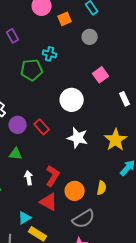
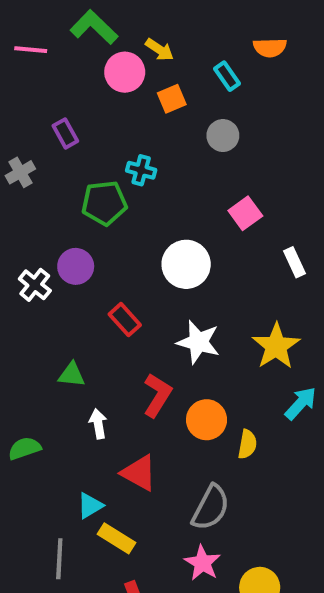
purple circle: (18, 125) -> (76, 266), moved
red L-shape: (53, 176) -> (157, 395), moved
orange circle: (75, 191) -> (207, 420), moved
gray semicircle: (84, 219) -> (211, 508), turned -30

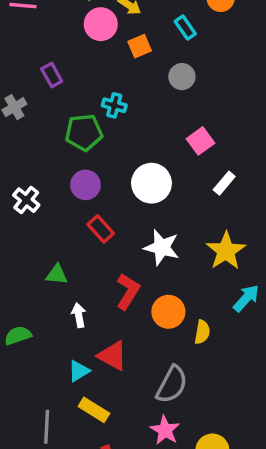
white rectangle: (294, 262) -> (224, 183), moved, turned 65
purple circle: (76, 266) -> (85, 185), moved
cyan triangle: (90, 506) -> (79, 371), moved

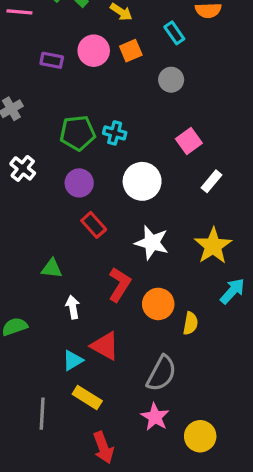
pink circle: (101, 24) -> (94, 51), moved
purple rectangle: (52, 75) -> (52, 60), moved, turned -50
cyan cross: (114, 105) -> (115, 133), moved
white cross: (26, 200) -> (23, 168), moved

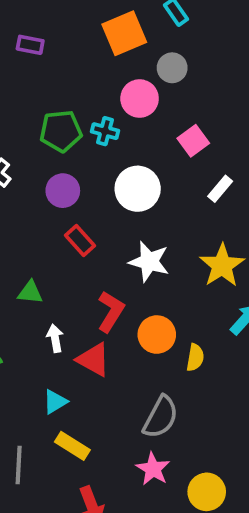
pink circle: (94, 51) -> (140, 99), moved
orange square: (131, 51) -> (124, 33), size x1.6
red triangle: (105, 346) -> (93, 359), moved

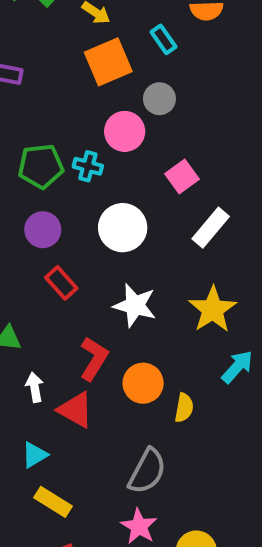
white rectangle: (220, 189) -> (211, 228), size x1.4

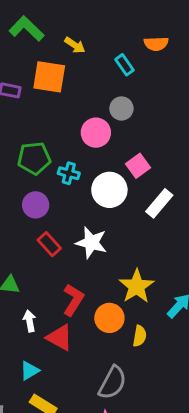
orange square: (108, 62) -> (49, 77), moved, turned 32
cyan cross: (88, 166) -> (69, 173), moved
white circle: (123, 228) -> (109, 190), moved
white star: (135, 305) -> (91, 243), moved
yellow star: (213, 309) -> (137, 286), moved

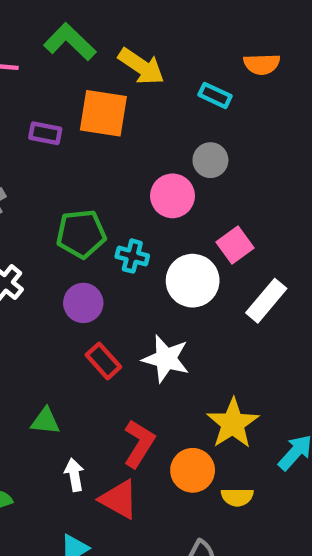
yellow arrow: (75, 45) -> (141, 66), size x1.5
cyan rectangle: (124, 65) -> (215, 95), turned -30
yellow semicircle: (140, 336) -> (237, 497), turned 80

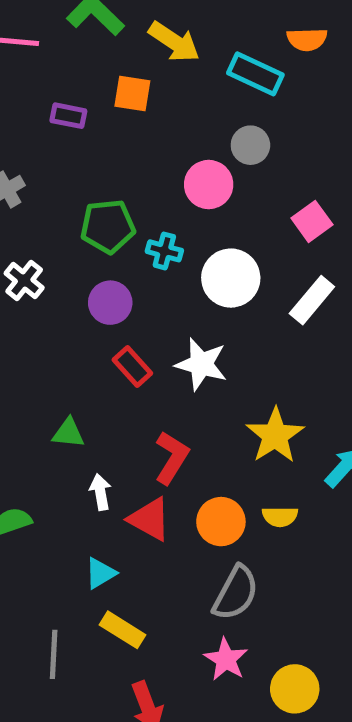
cyan rectangle: (215, 95) -> (255, 74), size x1.5
orange square: (103, 113) -> (132, 94), size x0.7
pink square: (235, 245) -> (312, 221), moved
orange circle: (193, 470) -> (221, 522), moved

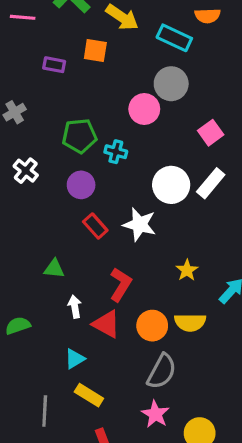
gray circle: (250, 145) -> (171, 84), size x1.4
white circle: (231, 278) -> (171, 185), moved
yellow star: (275, 435) -> (187, 270), size x0.6
yellow semicircle: (280, 517) -> (190, 322), size x1.4

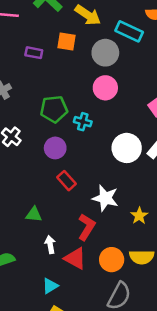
gray circle: (171, 84) -> (105, 53), moved
white star: (140, 224) -> (105, 198), moved

